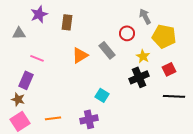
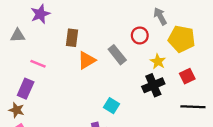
brown rectangle: (67, 22) -> (72, 38), moved

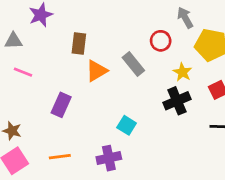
pink line: (38, 64) -> (23, 72), moved
purple rectangle: (26, 89) -> (61, 105), moved

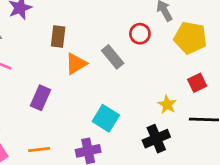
yellow star: (182, 72) -> (167, 105), moved
black cross: (177, 101) -> (156, 139), moved
cyan square: (127, 125) -> (106, 118), size x1.4

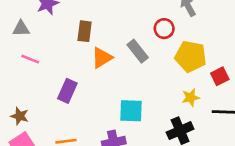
yellow pentagon: (190, 38) -> (191, 56), moved
yellow star: (167, 105) -> (191, 97), turned 30
cyan square: (106, 118) -> (131, 111), turned -30

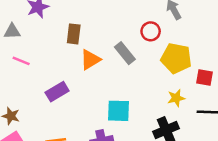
red square: (220, 76) -> (204, 77), turned 36
purple rectangle: (67, 91) -> (57, 92), turned 35

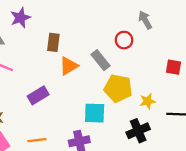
yellow pentagon: (176, 58) -> (118, 88), moved
red square: (204, 77) -> (173, 67), moved

